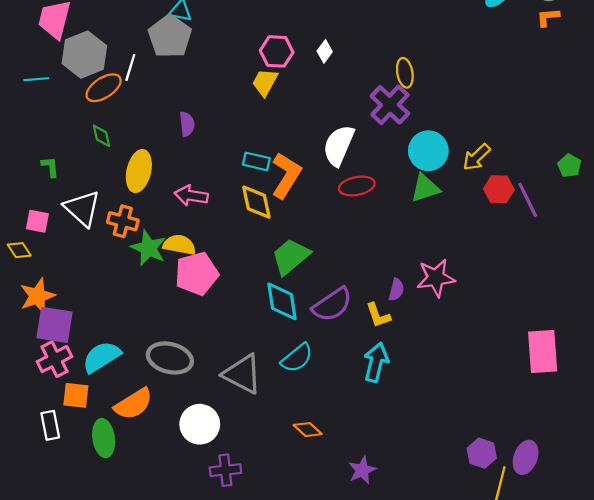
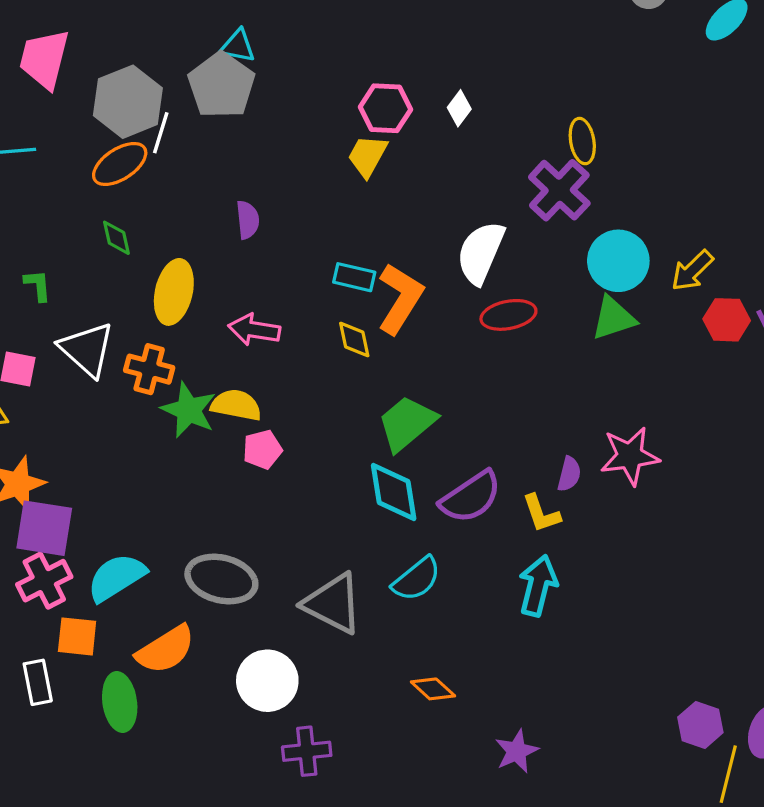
gray hexagon: (84, 55) -> (128, 102), moved
yellow diamond: (256, 202) -> (354, 340), size x0.7
pink pentagon: (197, 274) -> (262, 449), size x0.6

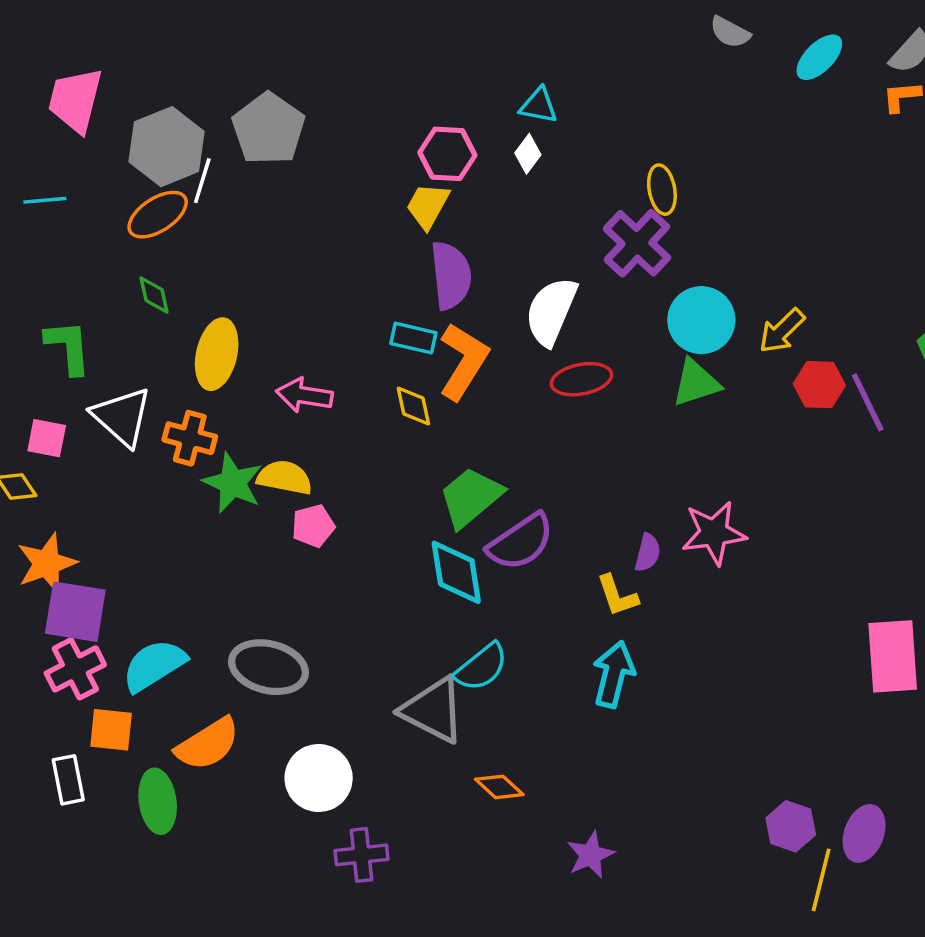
cyan triangle: (238, 46) -> (539, 106), moved
purple semicircle: (248, 220) -> (451, 275), moved, size x1.6
green L-shape: (38, 285) -> (68, 347), size x1.6
purple semicircle: (471, 497) -> (521, 542), moved
gray triangle: (333, 604) -> (433, 710), moved

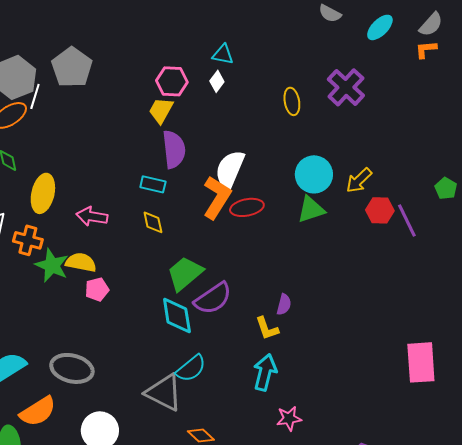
purple cross: (637, 243) -> (346, 87), moved
orange L-shape: (463, 361) -> (217, 197), moved
pink star: (714, 533) -> (289, 418), moved, size x0.7

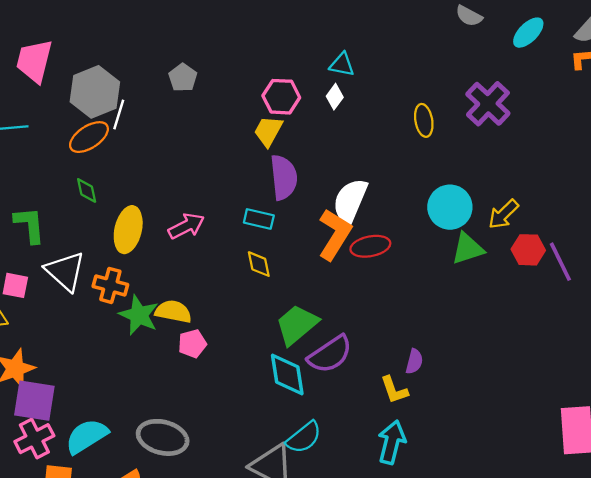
gray pentagon: (72, 67) -> (183, 78), moved, size x0.6
green triangle: (311, 209) -> (468, 249), moved
pink arrow: (92, 216) -> (186, 226), moved, turned 144

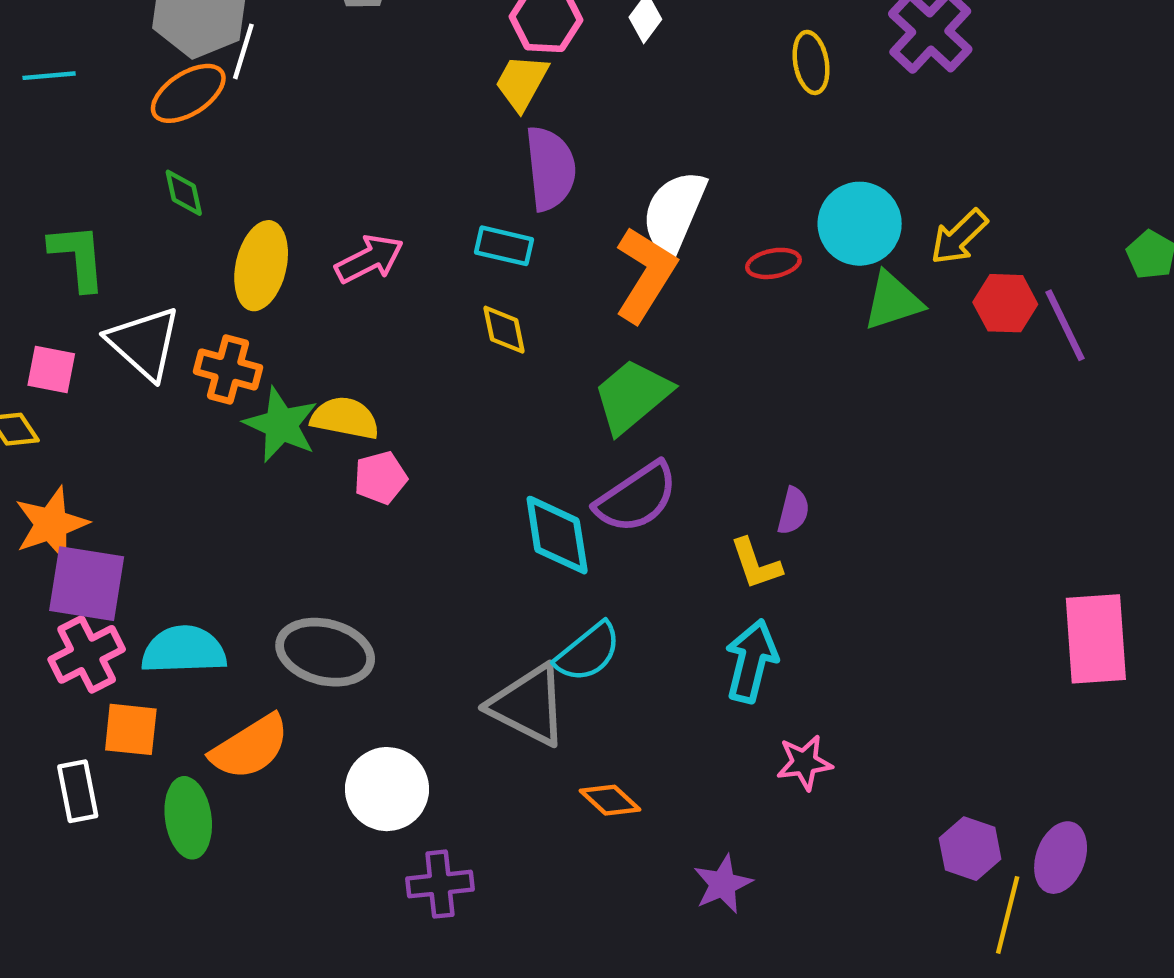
red ellipse: (370, 246) -> (773, 263), moved, size x0.7
green trapezoid: (297, 325) -> (632, 396), moved
cyan semicircle: (87, 436) -> (184, 650), turned 30

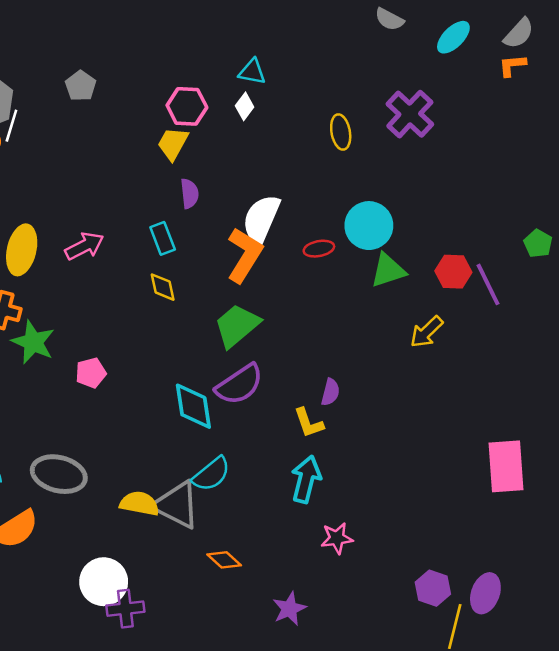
purple semicircle: (550, 168) -> (189, 194), size x0.6
yellow arrow: (959, 237) -> (427, 332), moved
cyan rectangle: (504, 246) -> (163, 238), turned 56
yellow semicircle: (345, 418) -> (140, 504), moved
white circle: (387, 789) -> (104, 582), moved

